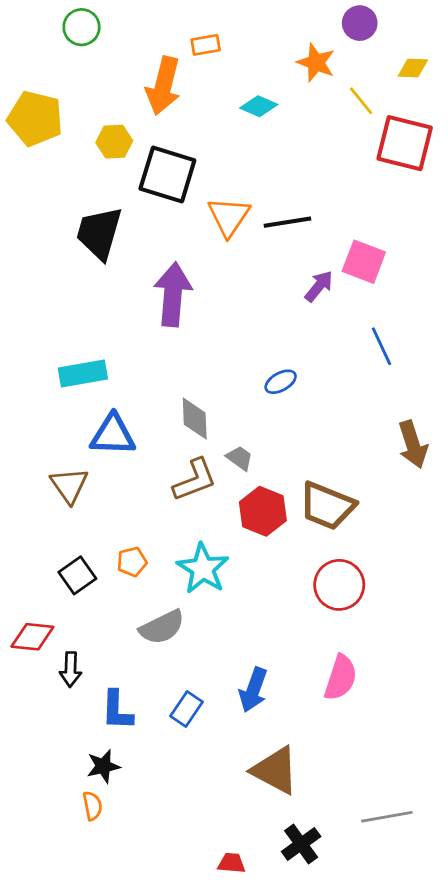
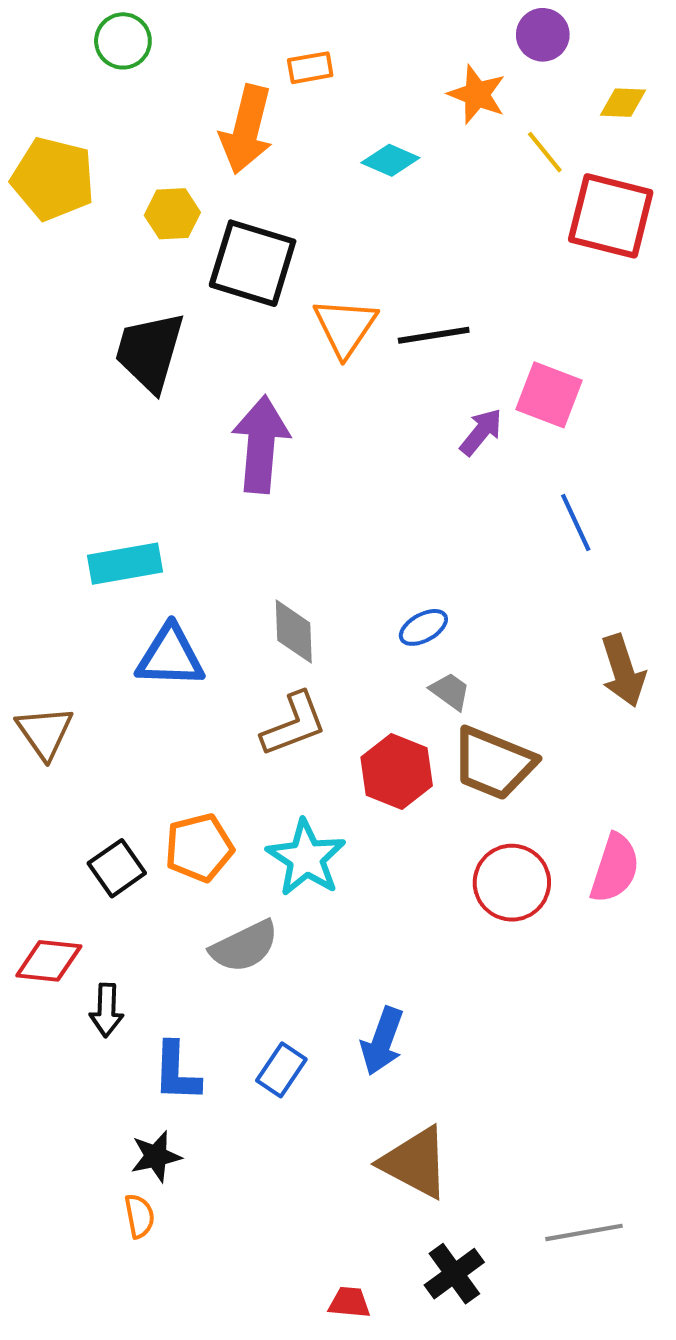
blue ellipse: (281, 382) -> (423, 627), moved
gray trapezoid: (240, 458) -> (450, 691), moved
brown triangle: (69, 485) -> (45, 732), moved
orange pentagon: (132, 562) -> (199, 848), size x1.5
pink semicircle: (341, 678) -> (615, 868), moved

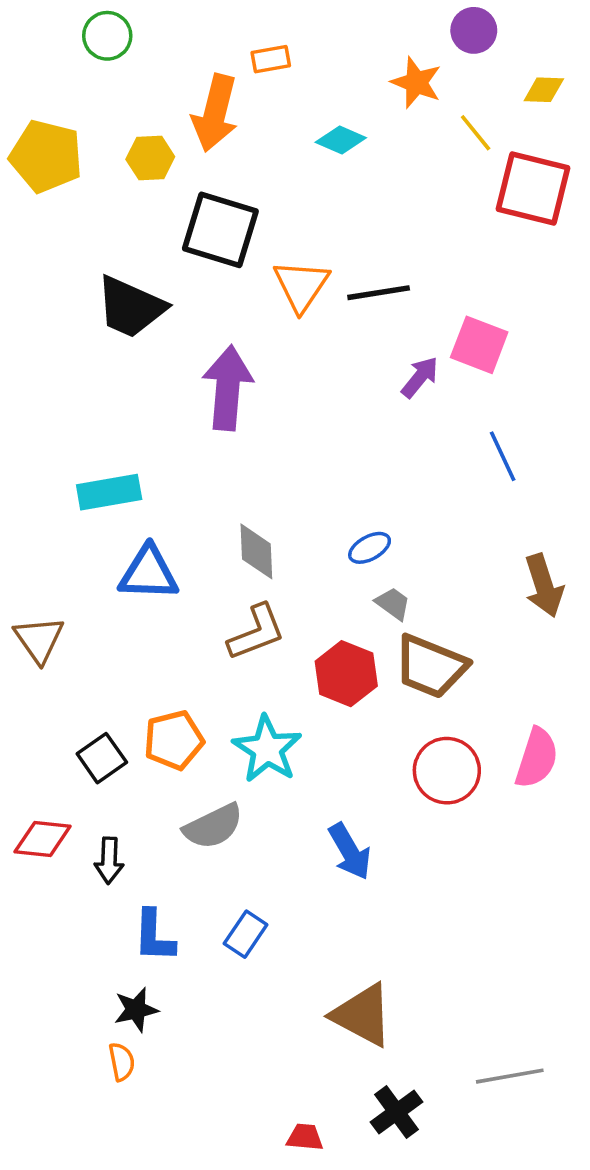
yellow hexagon: (172, 214) -> (150, 158), moved
black trapezoid: (150, 352) -> (131, 307), turned -82
black arrow: (106, 1010) -> (109, 860), moved
blue arrow: (382, 1041) -> (350, 851), moved, turned -50

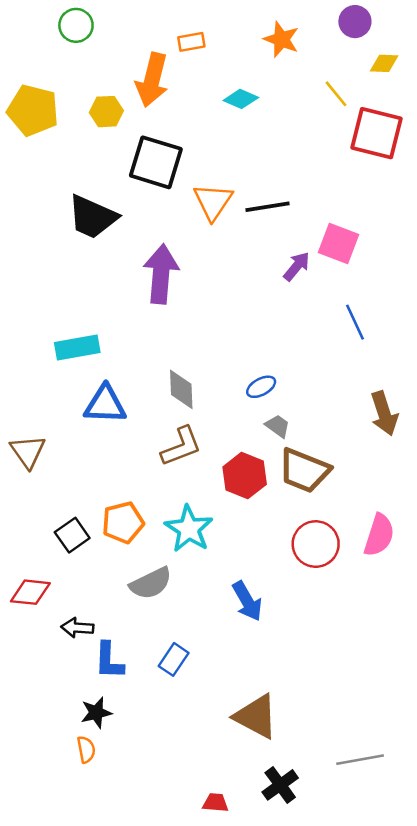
purple circle: (474, 30) -> (355, 22), moved
orange star: (416, 82) -> (281, 39), moved
black arrow: (109, 860) -> (77, 628), moved, turned 92

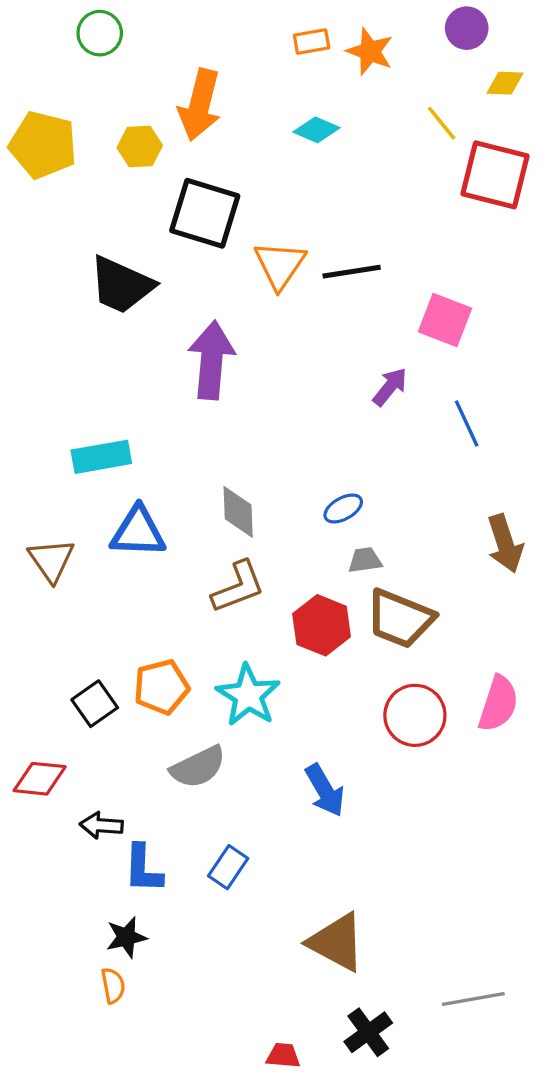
orange rectangle: (191, 42) -> (312, 41), moved
purple arrow: (297, 266) -> (390, 387), moved
gray trapezoid: (278, 426) -> (365, 560), turned -44
brown triangle: (28, 451) -> (51, 560), moved

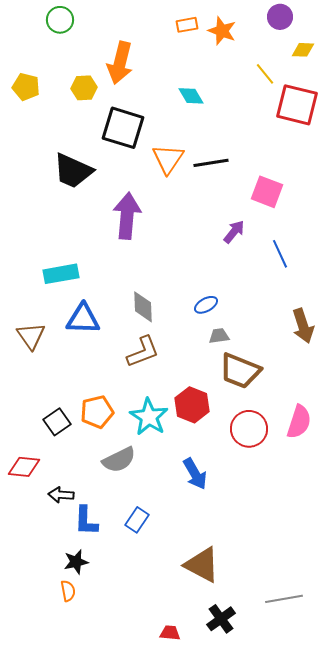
cyan diamond: (317, 130) -> (191, 96), moved, turned 36
yellow pentagon: (43, 145) -> (26, 87), size x0.7
red hexagon: (322, 625) -> (192, 405), moved

